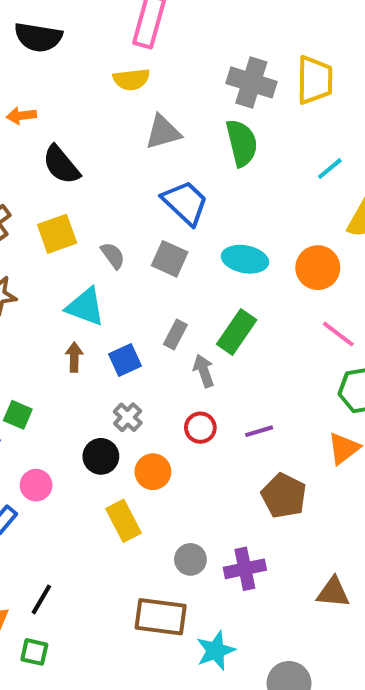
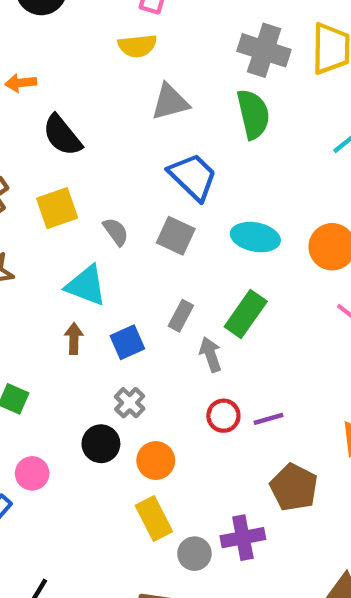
red circle: (200, 428) -> (223, 416), moved
yellow rectangle: (124, 521) -> (154, 518), moved
purple cross: (245, 569) -> (243, 538), moved

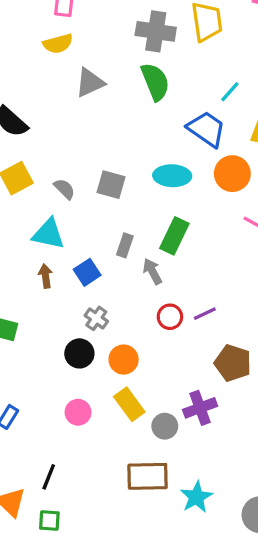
blue trapezoid: (193, 177) -> (206, 129), moved
pink circle: (32, 473) -> (78, 412), moved

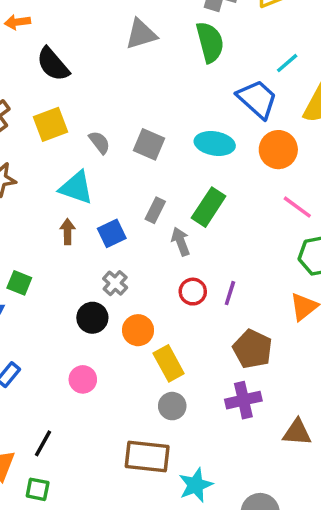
purple line: (205, 314) -> (230, 293), turned -55
yellow rectangle: (129, 404) -> (169, 363), moved
purple cross: (200, 408) -> (243, 400), moved

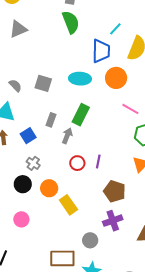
gray triangle: (141, 34) -> (18, 29), moved
blue trapezoid: (257, 99) -> (101, 51), turned 55
gray arrow: (181, 241) -> (67, 136), turned 49
gray circle: (172, 406) -> (90, 240), moved

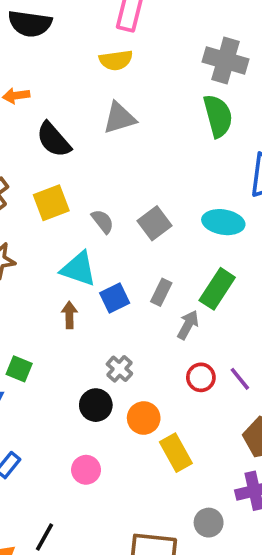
gray square: (43, 83) -> (155, 223), turned 30
blue square: (28, 136) -> (115, 298), moved
purple line: (98, 161) -> (240, 379), turned -56

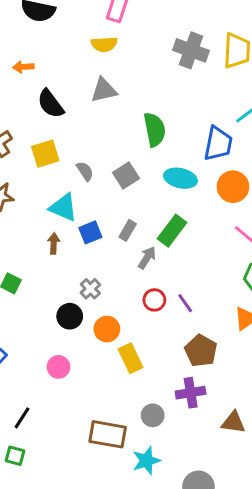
green semicircle: (218, 116) -> (155, 130), moved

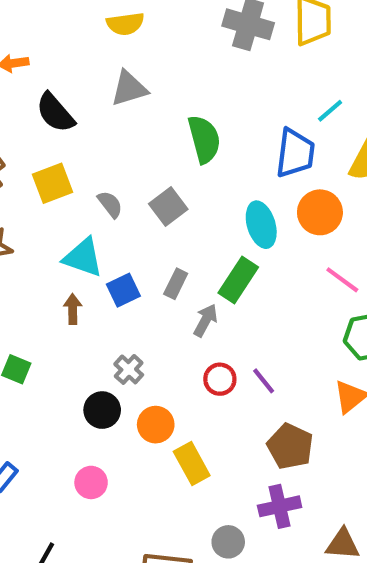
cyan ellipse: (181, 178) -> (261, 225), moved, turned 64

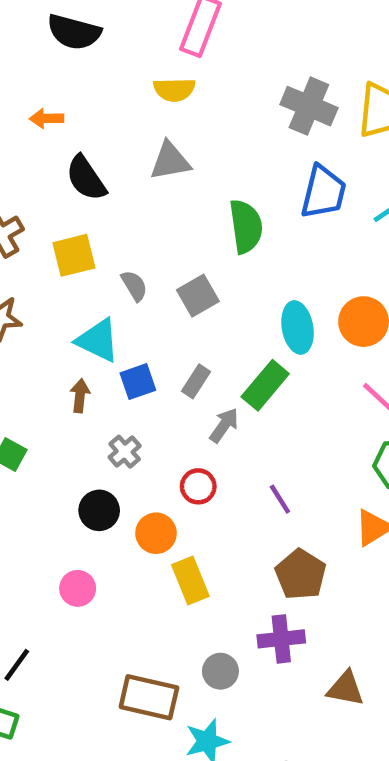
blue trapezoid: (295, 153) -> (323, 192), moved
gray cross: (129, 369) -> (125, 452), moved
red circle: (220, 379) -> (198, 486), moved

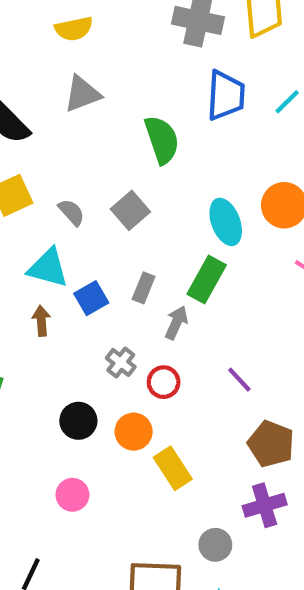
gray cross: (125, 452) -> (121, 362), moved

